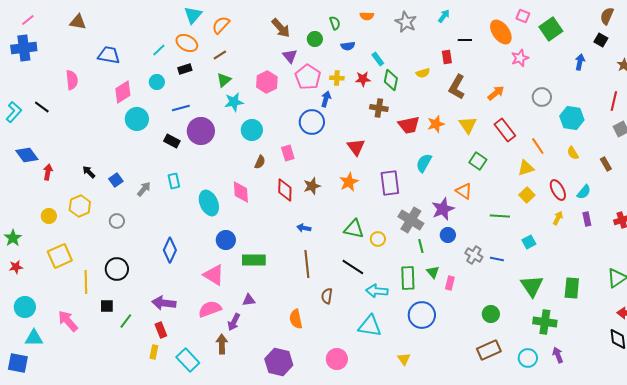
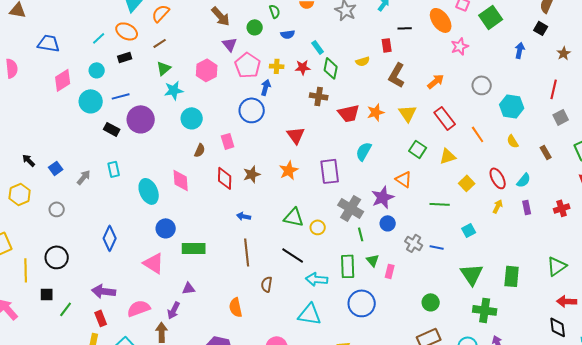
cyan circle: (137, 119) -> (91, 101), moved
yellow triangle: (526, 168) -> (448, 156), moved
pink semicircle: (210, 309) -> (139, 308), moved

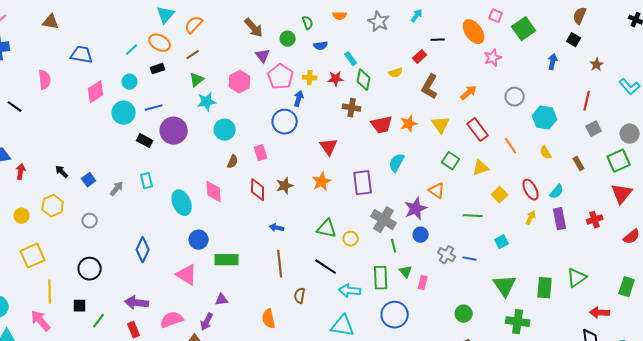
red rectangle: (387, 45) -> (420, 57), turned 56
purple rectangle: (527, 207) -> (560, 219), size x1.5
green triangle: (557, 266) -> (577, 278), moved
yellow line: (26, 270) -> (50, 292), moved

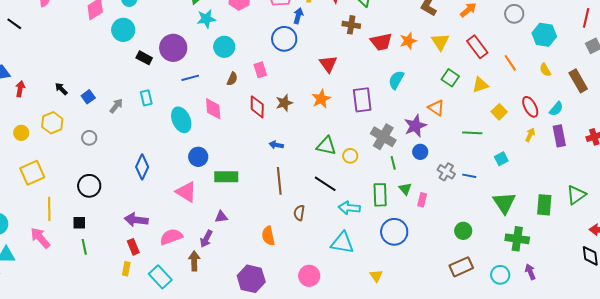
blue line: (154, 108) -> (190, 78), moved
brown rectangle: (579, 164) -> (578, 81), size x1.6
green line: (99, 321) -> (84, 247), moved, turned -49

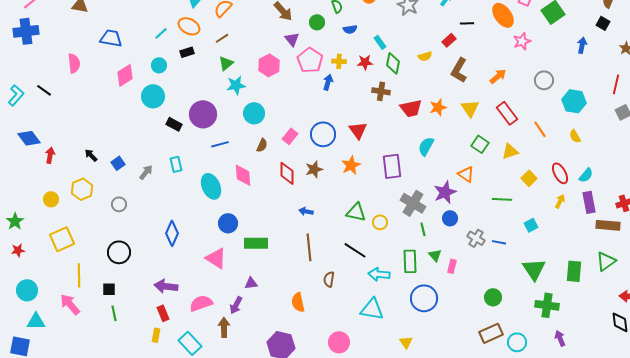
blue circle: (284, 39) -> (323, 134), moved
pink rectangle: (260, 70) -> (290, 136), turned 56
brown rectangle: (578, 81) -> (608, 225), moved, turned -55
cyan circle: (500, 275) -> (517, 342), moved

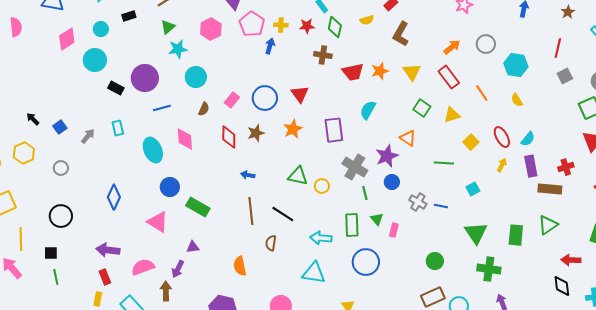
orange arrow: (498, 76) -> (452, 47), moved
green rectangle: (256, 243) -> (198, 207), turned 30
black line: (355, 250) -> (283, 214), moved

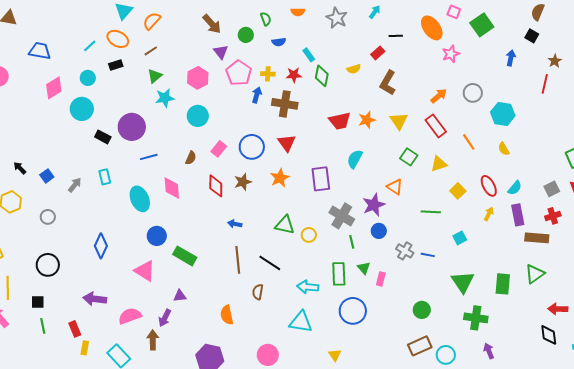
red line: (558, 48) -> (545, 84), moved
brown cross: (323, 55) -> (285, 104), moved, size x1.4
gray square: (565, 76) -> (552, 189), moved
cyan circle: (196, 77) -> (198, 116), moved
red rectangle: (105, 277) -> (75, 329), moved

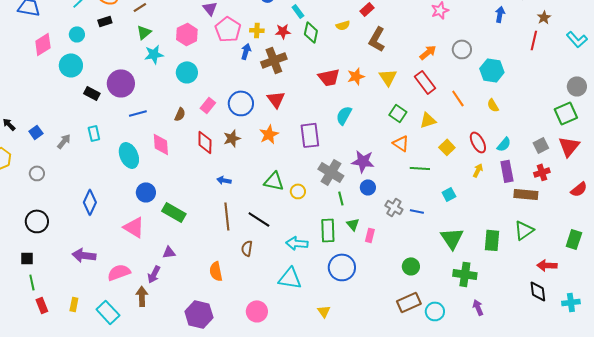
brown cross: (285, 104) -> (274, 60), turned -30
orange triangle: (395, 187) -> (401, 143), moved
purple star: (374, 205) -> (363, 161), turned 30
red rectangle: (75, 329) -> (42, 305), moved

